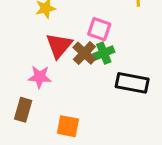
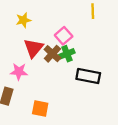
pink square: (99, 29) -> (64, 36), turned 30

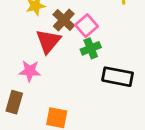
brown cross: (52, 54) -> (64, 20), moved

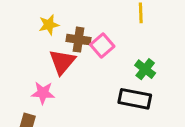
brown cross: (64, 20) -> (78, 40), turned -35
green cross: (91, 48) -> (145, 69), moved, turned -30

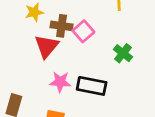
pink star: (43, 93) -> (60, 82), moved
black rectangle: (135, 99) -> (92, 86), moved

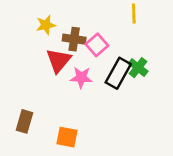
pink star: (60, 82) -> (81, 77), moved
black rectangle: (92, 86) -> (118, 73), moved, turned -72

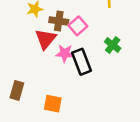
black rectangle: (118, 73) -> (81, 62), moved, turned -50

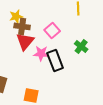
brown cross: (59, 21) -> (22, 26), moved

